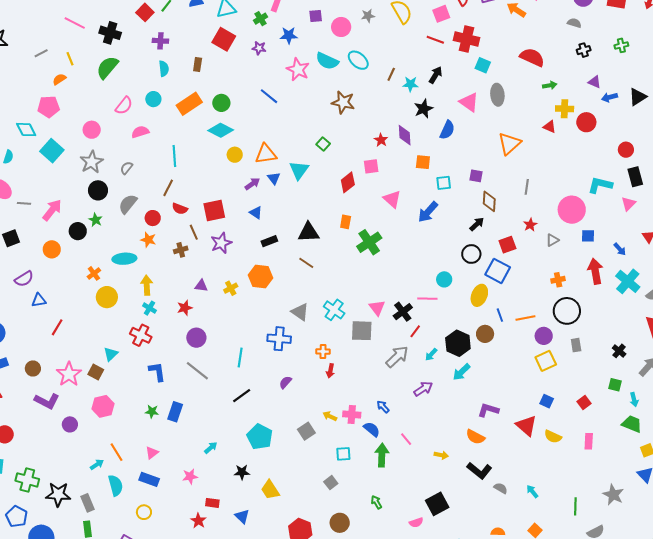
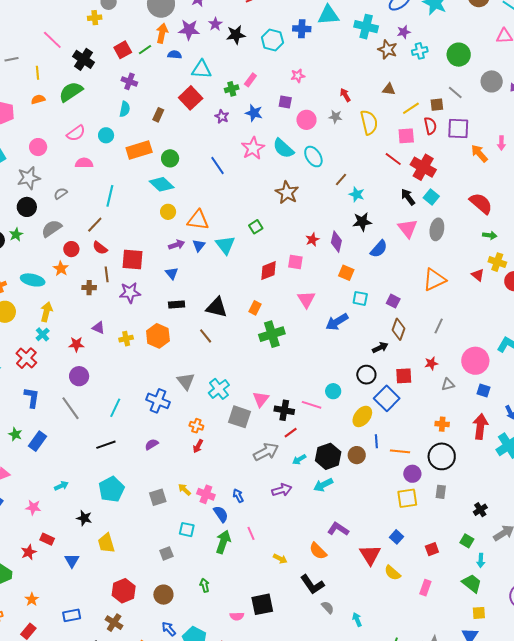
black arrow: (436, 75) -> (408, 197), moved, turned -84
orange semicircle: (59, 79) -> (38, 99), moved
cyan triangle: (299, 170) -> (225, 245), turned -30
black cross: (403, 312) -> (284, 410), turned 30

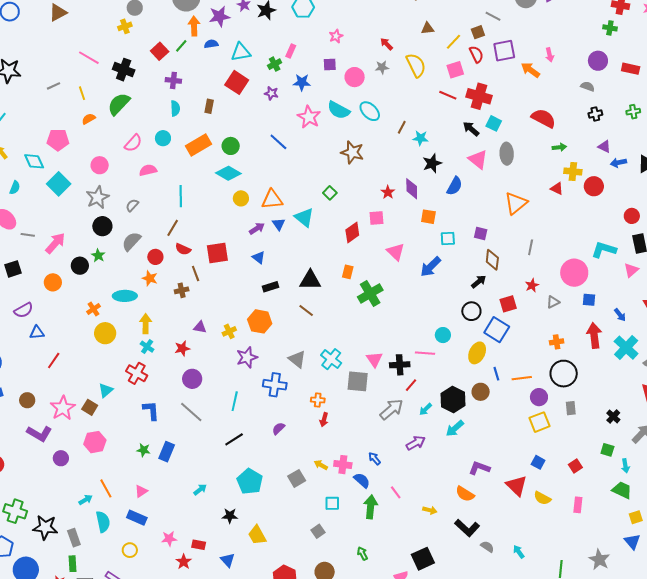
purple star: (130, 293) -> (247, 357), moved
pink star: (33, 507) -> (169, 539), moved

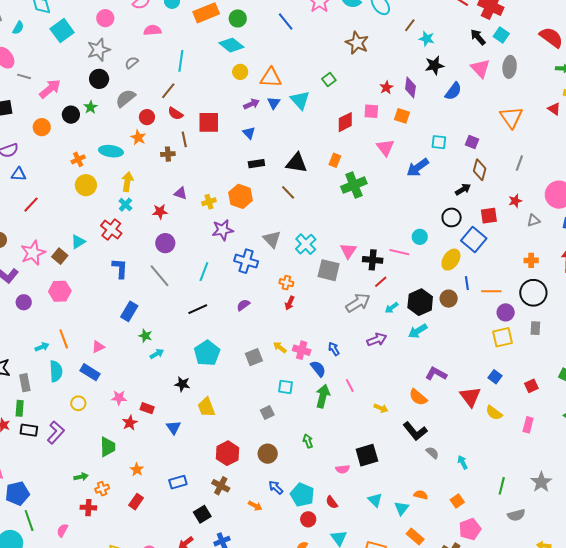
orange triangle: (516, 203) -> (511, 117), turned -35
orange square: (428, 217) -> (402, 116), moved
green star: (144, 450) -> (145, 336), moved

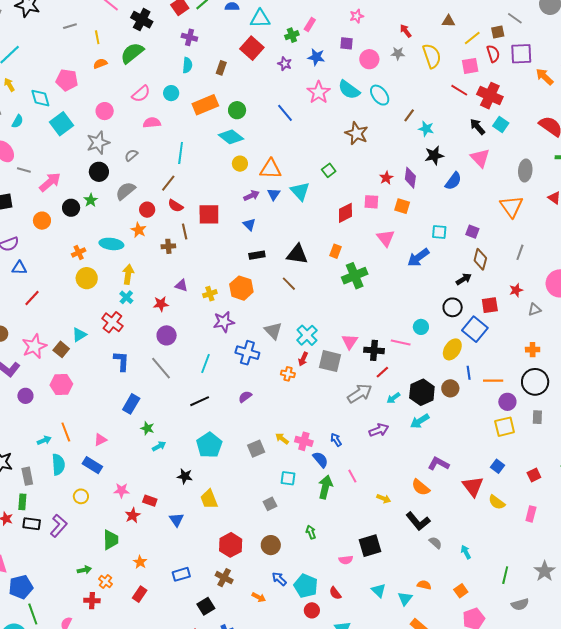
gray ellipse: (510, 67) -> (525, 170), moved
red arrow: (290, 303) -> (303, 359), moved
orange cross: (102, 489) -> (105, 581), turned -32

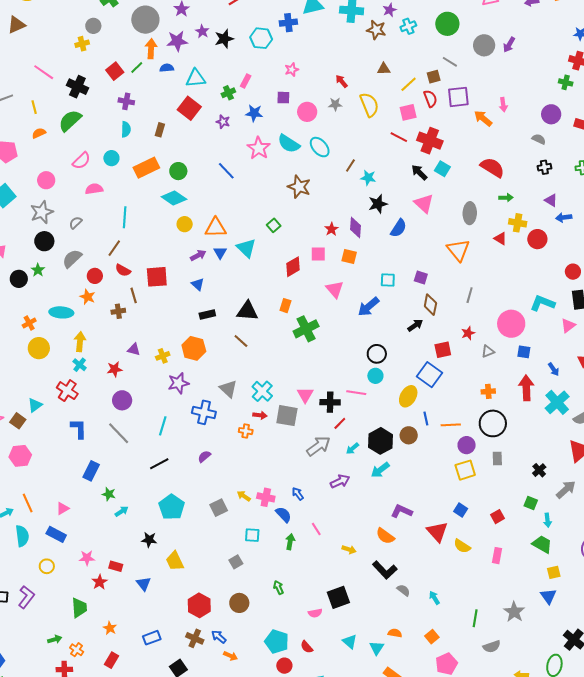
black circle: (453, 307) -> (377, 354), moved
red arrow: (303, 359) -> (260, 415), turned -104
green arrow: (325, 487) -> (290, 542), size x0.7
blue arrow: (279, 579) -> (219, 637), moved

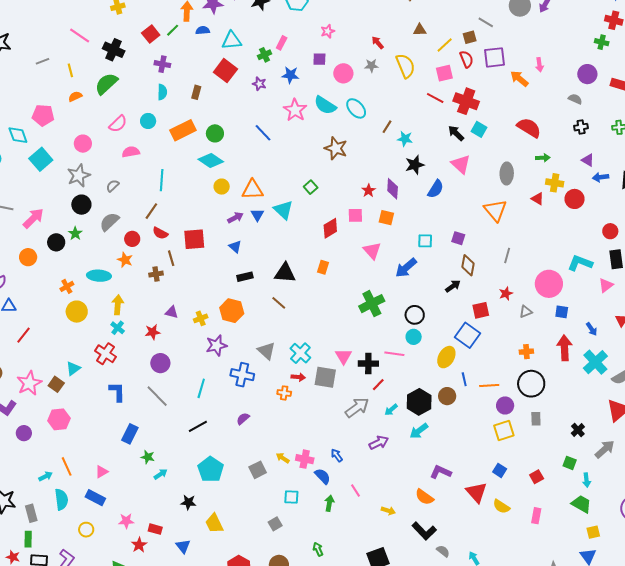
green cross: (306, 329) -> (372, 304), moved

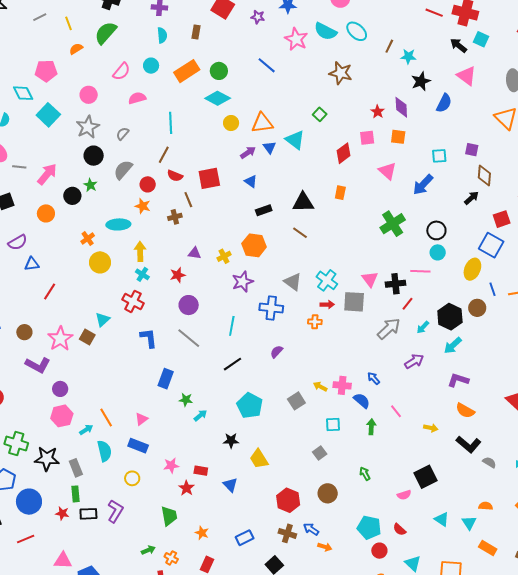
pink hexagon: (59, 419) -> (62, 416), moved
purple L-shape: (441, 472) -> (458, 380), moved

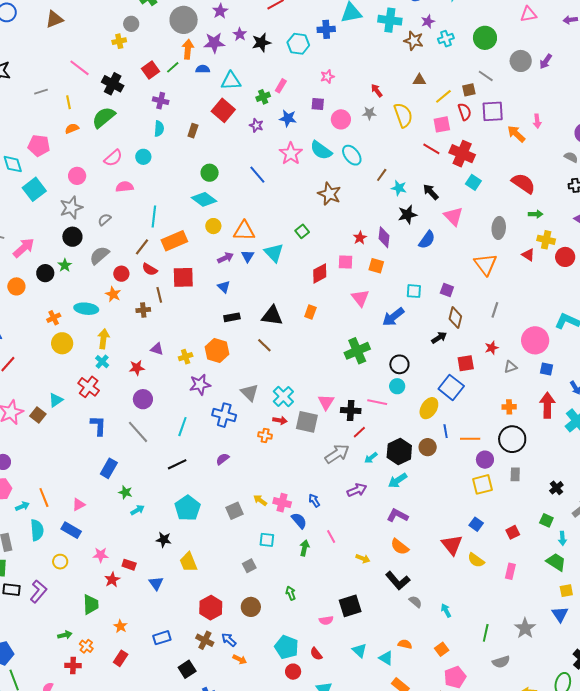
black arrow: (459, 45) -> (431, 192), moved
orange rectangle: (187, 71) -> (174, 241), moved
cyan triangle: (469, 523) -> (386, 658), turned -35

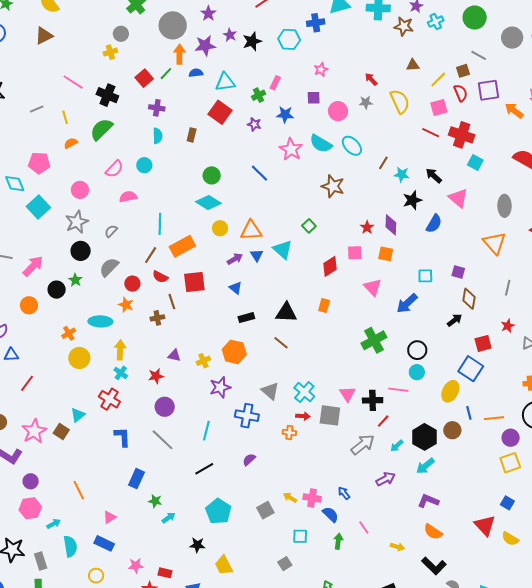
orange line: (44, 497) -> (79, 490), moved

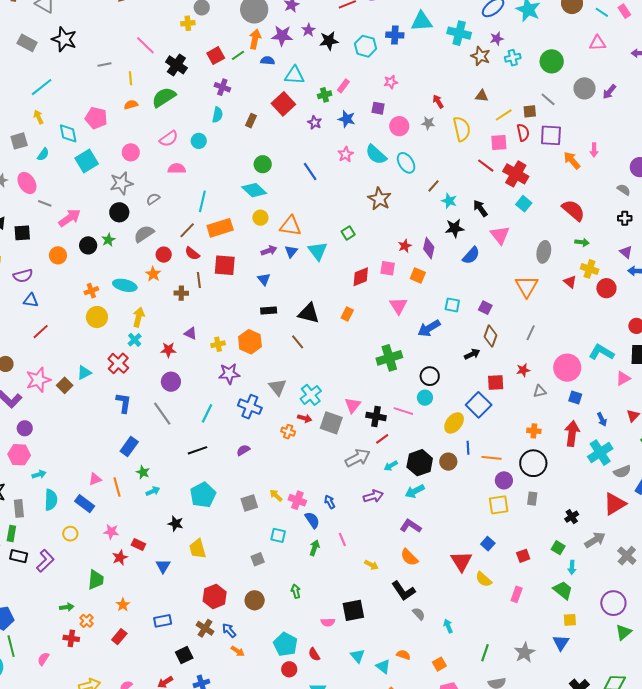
pink star: (291, 149) -> (346, 154), size x0.7
orange line: (79, 490) -> (117, 487), moved

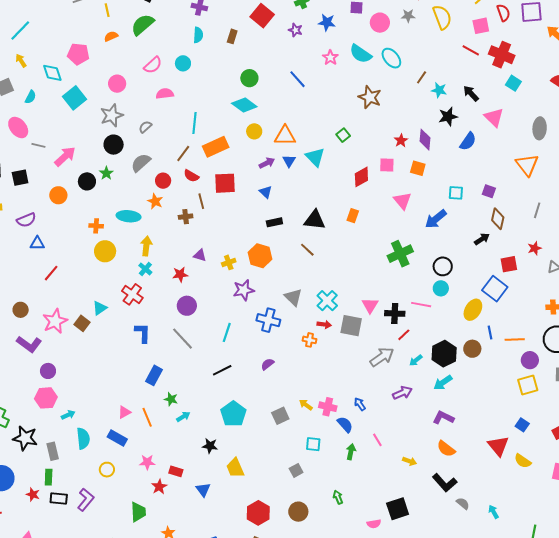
orange cross: (91, 291) -> (96, 226), turned 32

